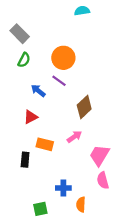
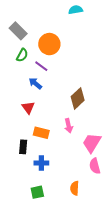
orange circle: (63, 58) -> (49, 44), moved
purple line: (59, 81) -> (41, 66), moved
red triangle: (31, 117) -> (28, 108), turned -40
pink arrow: (74, 137) -> (69, 126), turned 112
blue cross: (63, 188) -> (41, 163), moved

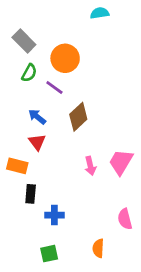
blue arrow: (35, 83) -> (37, 117), moved
brown diamond: (78, 98) -> (78, 117), moved
orange rectangle: (41, 133) -> (17, 166), moved
pink trapezoid: (92, 143) -> (121, 162), moved

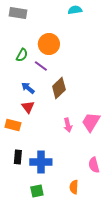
gray rectangle: (24, 41) -> (18, 13), moved, turned -36
black rectangle: (31, 194) -> (18, 157), moved
blue cross: (54, 215) -> (41, 162), size x1.5

